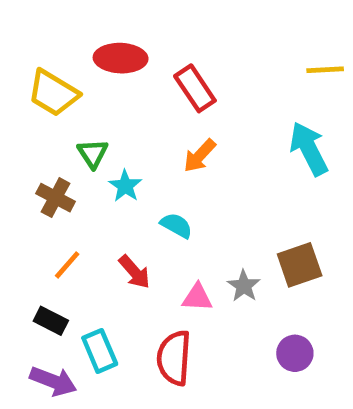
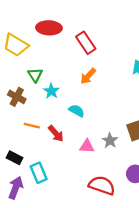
orange line: (67, 265) -> (32, 126), moved, turned 63
red semicircle: (174, 358) -> (102, 185), moved, turned 105
purple arrow: (53, 381) -> (16, 188), turned -90

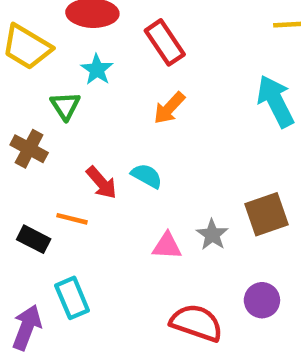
cyan star: (51, 91) -> (97, 70), moved
orange line: (32, 126) -> (72, 219), moved
red arrow: (56, 134) -> (101, 183), moved
black rectangle: (14, 158) -> (34, 239), moved

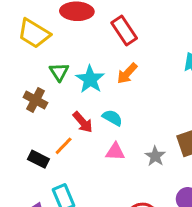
cyan star: (97, 70) -> (90, 79), moved, size x1.4
orange line: (72, 219) -> (64, 146), turned -60
pink triangle: (167, 246) -> (115, 152), moved

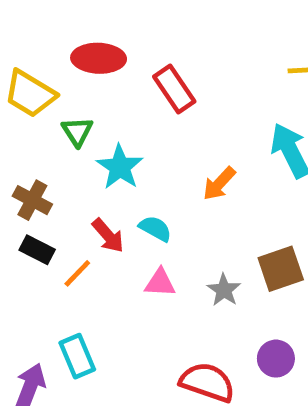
green triangle: (59, 72) -> (77, 132), moved
orange arrow: (127, 73) -> (219, 184), moved
black rectangle: (38, 159) -> (37, 250), moved

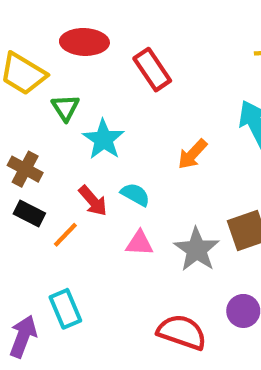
gray star: (224, 290) -> (197, 250), size x1.5

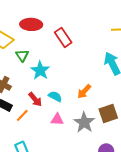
orange arrow: (192, 154) -> (84, 91), moved

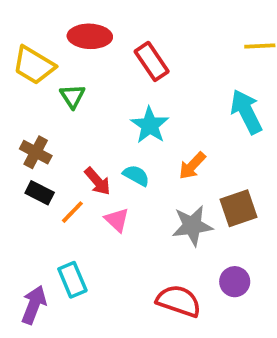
cyan star: (40, 70) -> (150, 125), moved
pink triangle: (57, 119) -> (117, 220), moved, turned 40
gray star: (84, 122) -> (192, 226), turned 30

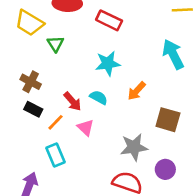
red rectangle: (152, 61) -> (109, 20), turned -30
cyan star: (150, 125) -> (108, 63), turned 30
brown square: (239, 208) -> (168, 120), turned 35
gray star: (192, 226) -> (134, 147), moved
cyan rectangle: (72, 280) -> (55, 155), moved

